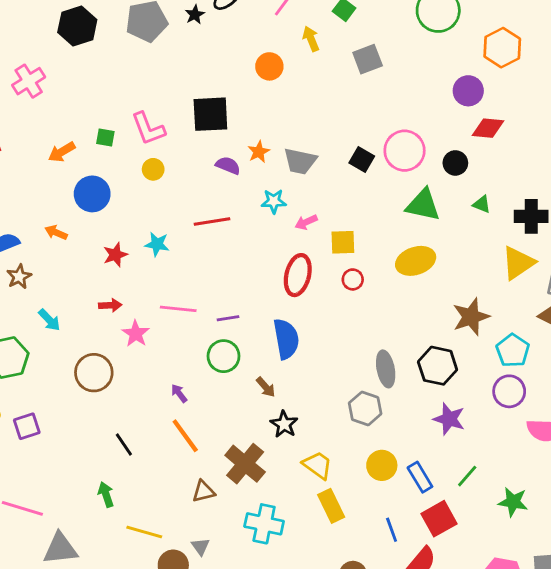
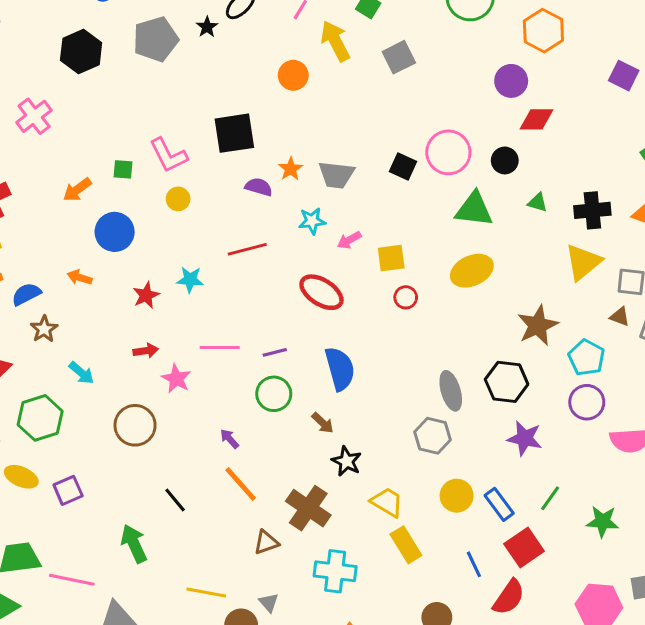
yellow arrow: (311, 39) -> (335, 41), size x1.5
red ellipse: (298, 275) -> (321, 292), moved, turned -66
green arrow: (106, 494) -> (134, 544), moved, size x1.4

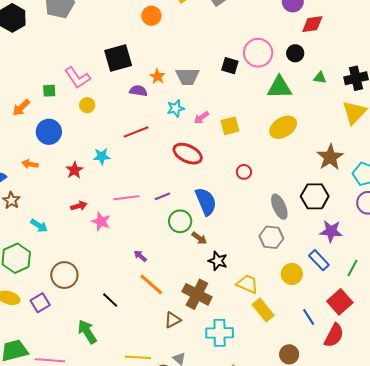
red circle: (406, 297) -> (244, 172), moved
green circle: (274, 394) -> (180, 221), moved
brown circle: (135, 425) -> (64, 275), moved
blue rectangle: (499, 504) -> (319, 260), moved

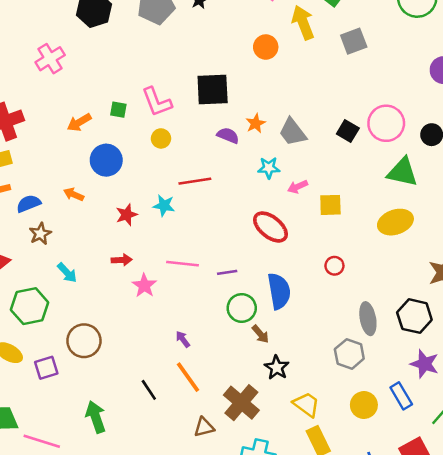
gray trapezoid: (188, 76) -> (293, 132), turned 40
red line: (136, 132) -> (195, 181), moved
black line: (110, 300) -> (149, 390), moved

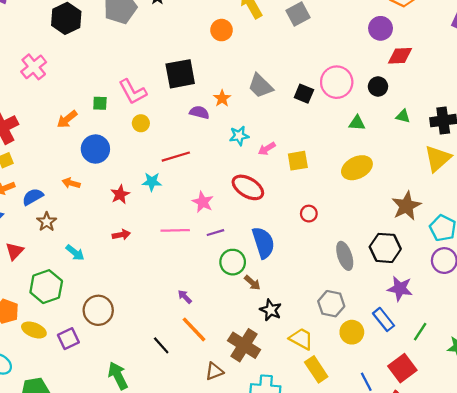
gray trapezoid: (293, 132) -> (260, 86), moved
green triangle: (402, 172) -> (357, 123), size x0.6
pink star: (144, 285) -> (203, 202), moved
gray hexagon: (349, 354) -> (331, 304), moved

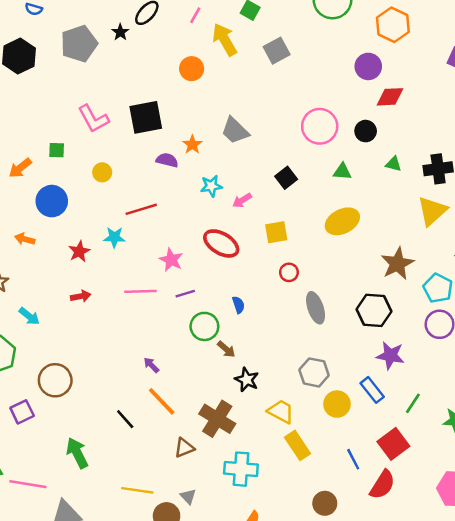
pink L-shape: (133, 92) -> (93, 119), moved
black square: (304, 94) -> (286, 178), moved, turned 30
yellow square: (298, 161) -> (276, 232), moved
blue semicircle: (263, 243) -> (238, 305), size x0.5
gray ellipse: (345, 256) -> (316, 308), moved

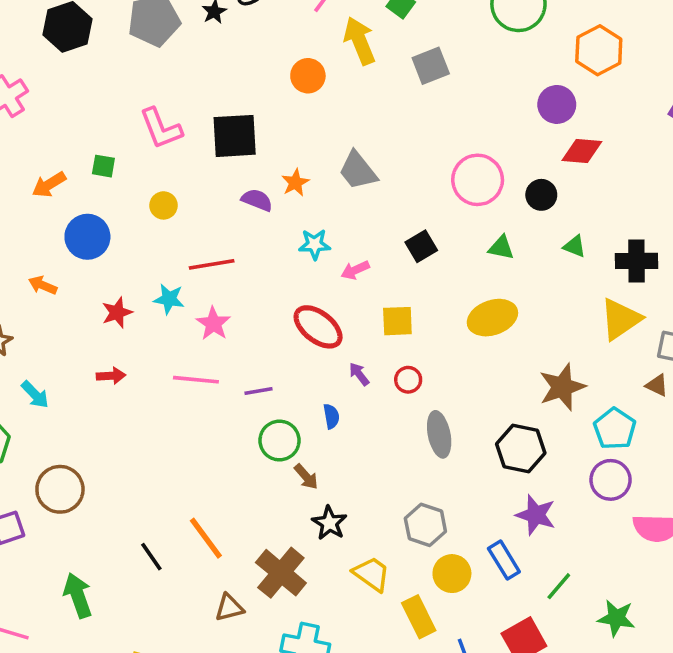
pink star: (171, 260) -> (213, 324), moved
purple arrow: (151, 365) -> (359, 374), moved
yellow rectangle: (297, 445) -> (419, 617), moved

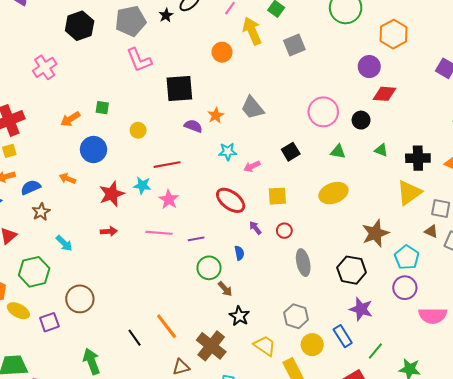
pink L-shape: (161, 128) -> (139, 60), moved
red star: (117, 313) -> (112, 194), size x1.4

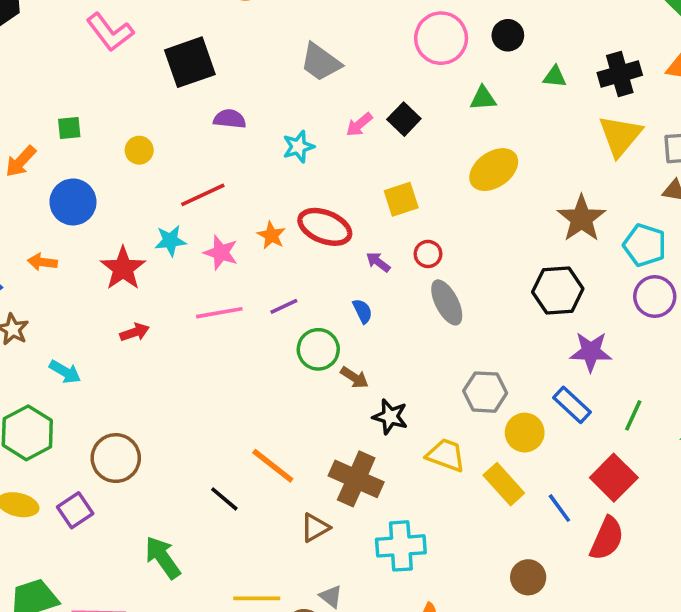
orange star: (216, 115) -> (271, 235), moved
pink arrow: (252, 166) -> (359, 125), moved
gray ellipse: (303, 263) -> (447, 302), moved

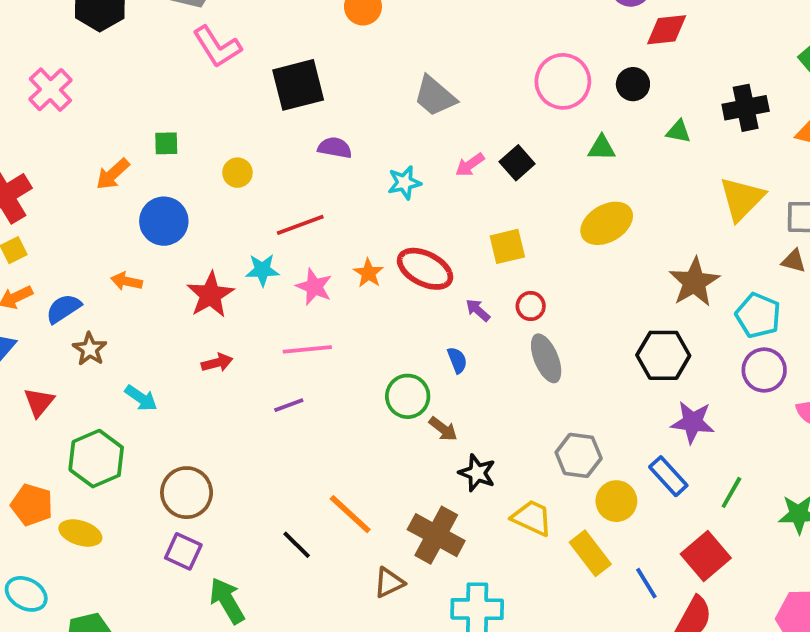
black cross: (620, 74) -> (746, 108), moved
purple line: (284, 306) -> (289, 405), moved
purple square: (75, 510) -> (183, 551), moved, turned -36

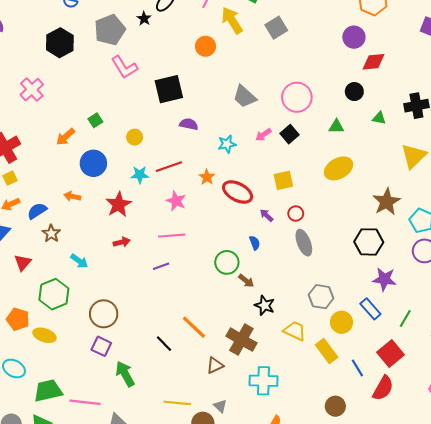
pink circle: (563, 81) -> (297, 97), moved
green square: (166, 143) -> (95, 120), turned -32
cyan star: (262, 270) -> (140, 175), moved
orange star: (368, 273) -> (207, 177), moved

